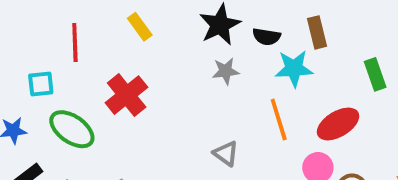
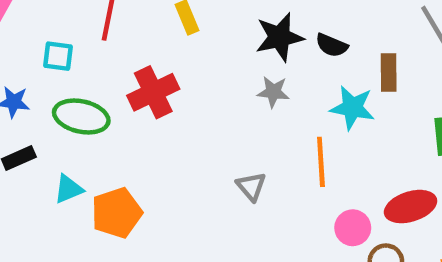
black semicircle: (267, 37) -> (332, 45), moved
red ellipse: (338, 124) -> (411, 207), moved
green ellipse: (72, 129) -> (81, 117), turned -36

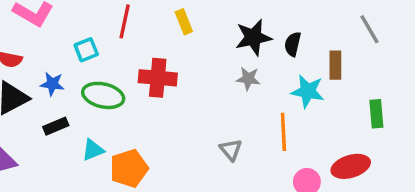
black semicircle: (332, 45) -> (293, 44), turned 80
cyan square: (58, 56) -> (86, 50), turned -30
red cross: (153, 92) -> (158, 78), turned 30

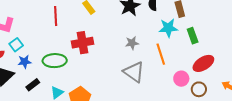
cyan square: (86, 50) -> (16, 45), moved
gray star: (248, 79) -> (132, 43), moved
green rectangle: (376, 114) -> (193, 36), moved
gray triangle: (231, 150) -> (134, 72), size x1.6

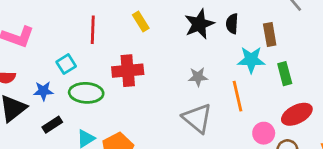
cyan square: (16, 45) -> (66, 64), moved

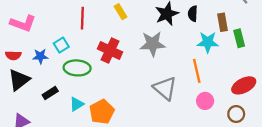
red cross: (128, 71) -> (110, 50), turned 30
green rectangle: (285, 74) -> (239, 38), moved
gray star: (198, 77) -> (153, 44), moved, size x1.6
blue star: (43, 91) -> (40, 56), moved
pink circle: (264, 133) -> (205, 101), moved

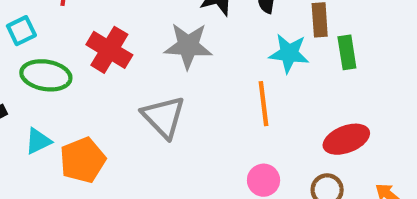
gray triangle: (165, 88) -> (164, 117), moved
pink circle: (205, 101) -> (264, 180), moved

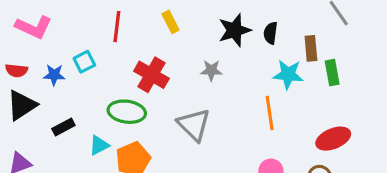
gray star: (188, 46) -> (211, 70), size x0.6
green ellipse: (46, 75) -> (127, 112), moved

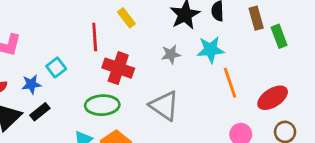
red line: (117, 27) -> (95, 37), moved
cyan star: (288, 74) -> (210, 50), moved
black rectangle: (63, 127) -> (40, 112), moved
red ellipse: (333, 139) -> (273, 98), moved

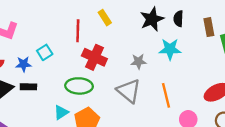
gray star: (171, 54) -> (138, 61), moved
orange line: (230, 83) -> (166, 95), moved
black rectangle: (40, 112) -> (28, 87), turned 35

